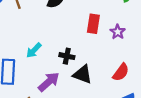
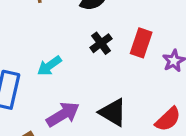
black cross: (67, 56) -> (101, 43), moved, turned 32

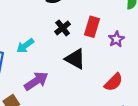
black triangle: (113, 112) -> (75, 59), moved

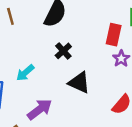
red rectangle: (92, 27) -> (114, 35), moved

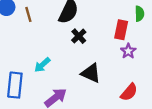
black cross: (63, 51) -> (79, 36), moved

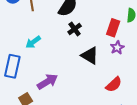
cyan arrow: (42, 65) -> (33, 42), moved
black triangle: (91, 73) -> (90, 56), moved

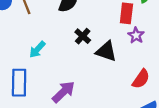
black cross: (75, 29) -> (83, 36), moved

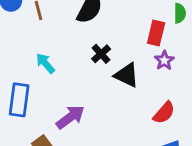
cyan arrow: (37, 50) -> (45, 63), turned 90

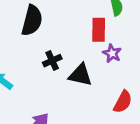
black cross: (101, 54) -> (52, 61), turned 30

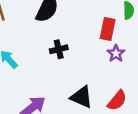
black triangle: (80, 75) -> (82, 97), moved

